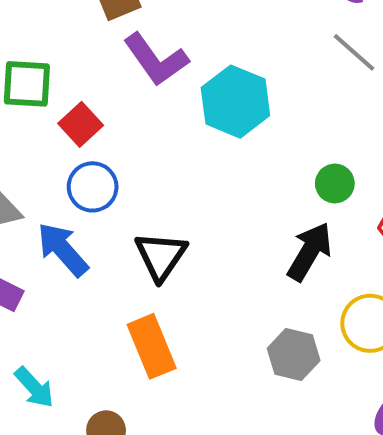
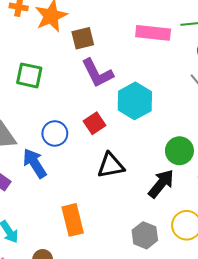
red square: (81, 124) -> (95, 123), moved
green circle: (335, 183) -> (179, 151), size x1.4
black triangle: (161, 256) -> (111, 165), moved, turned 36

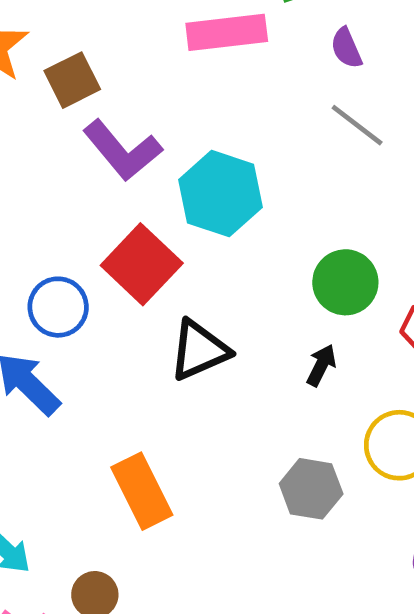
red square: (95, 123) -> (142, 264), size x1.5
black arrow: (161, 184) -> (321, 365), size x0.6

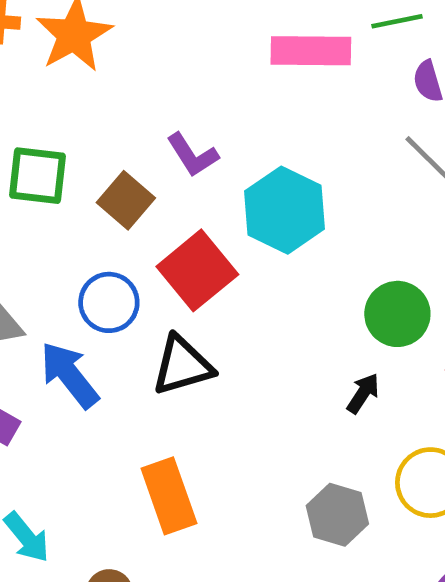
brown square: (72, 80) -> (126, 200), moved, turned -30
purple L-shape: (122, 150) -> (192, 155), size x0.7
black triangle: (199, 350) -> (182, 365), moved

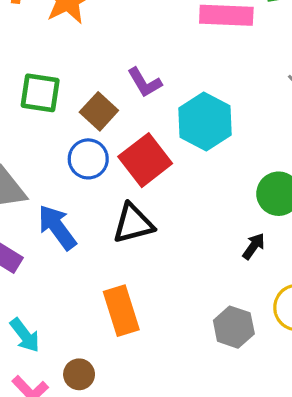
blue circle: (109, 302) -> (88, 159), moved

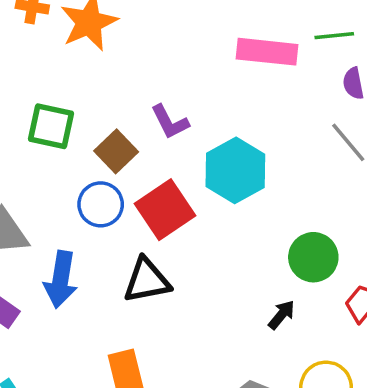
blue arrow: (57, 227) -> (61, 279), turned -138

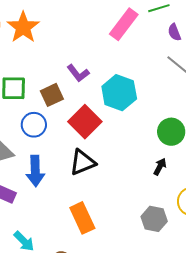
pink rectangle: (267, 52) -> (124, 24), turned -48
brown square: (116, 151) -> (52, 95), turned 30
blue circle: (101, 204) -> (34, 125), moved

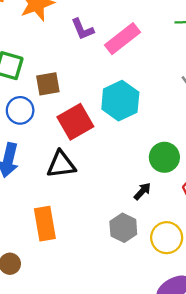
pink rectangle: (124, 24) -> (122, 39), moved
purple L-shape: (78, 73) -> (82, 29), moved
gray hexagon: (154, 219) -> (123, 228), moved

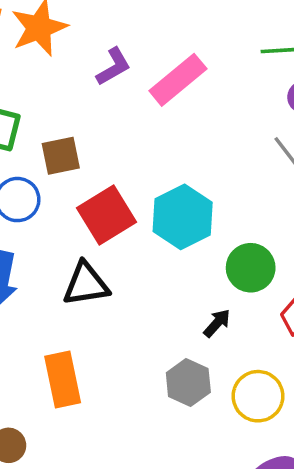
purple L-shape: (82, 29) -> (113, 67), turned -95
cyan hexagon: (120, 101) -> (183, 217), moved

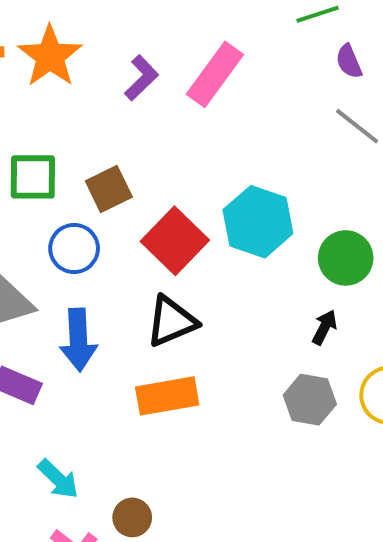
orange rectangle: (63, 379) -> (167, 396), moved, turned -74

